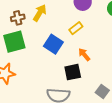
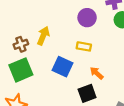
yellow rectangle: (76, 28) -> (84, 46), turned 56

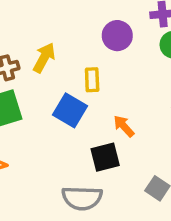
yellow rectangle: (84, 46) -> (92, 80), moved, turned 72

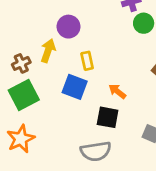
purple circle: (117, 36) -> (69, 27), moved
black square: (105, 157) -> (108, 117), turned 35

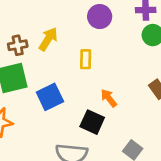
purple circle: (69, 27) -> (100, 17), moved
blue square: (75, 87) -> (50, 97), moved, turned 30

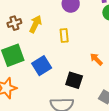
brown cross: (18, 45) -> (14, 23), moved
orange arrow: (109, 98) -> (96, 59), moved

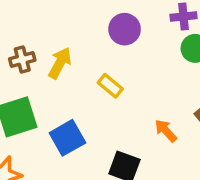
yellow rectangle: (64, 35) -> (110, 86), turned -48

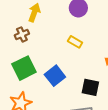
yellow arrow: (60, 63) -> (34, 13), moved

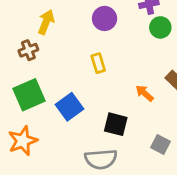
yellow rectangle: (75, 42) -> (98, 63), turned 40

